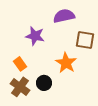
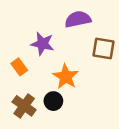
orange star: (66, 63) -> (66, 77), moved
orange rectangle: (20, 64) -> (19, 67), moved

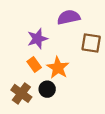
purple star: (42, 44) -> (37, 39), turned -30
orange rectangle: (19, 67) -> (34, 64), moved

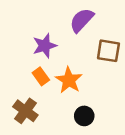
purple semicircle: (69, 17) -> (82, 20), turned -35
black circle: (47, 89) -> (84, 116), moved

